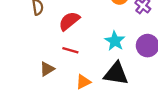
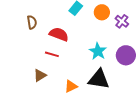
red semicircle: (69, 21) -> (59, 34), turned 60
red line: (70, 50) -> (52, 54), moved

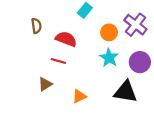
orange circle: (102, 12) -> (109, 32), moved
purple cross: (122, 21) -> (135, 25), size x1.5
black triangle: (99, 79) -> (126, 92), moved

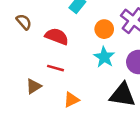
brown semicircle: (36, 26) -> (24, 22), turned -32
red line: (58, 61) -> (56, 68), moved

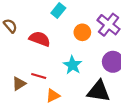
cyan star: (104, 57) -> (72, 65), moved
red line: (56, 68) -> (39, 76), moved

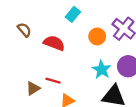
cyan star: (72, 65) -> (102, 70), moved

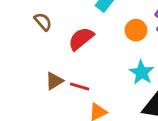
red semicircle: (54, 43) -> (81, 39), turned -60
brown triangle: (33, 88) -> (54, 81), moved

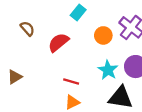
brown triangle: (54, 81) -> (15, 77), moved
red line: (80, 87) -> (71, 81), moved

